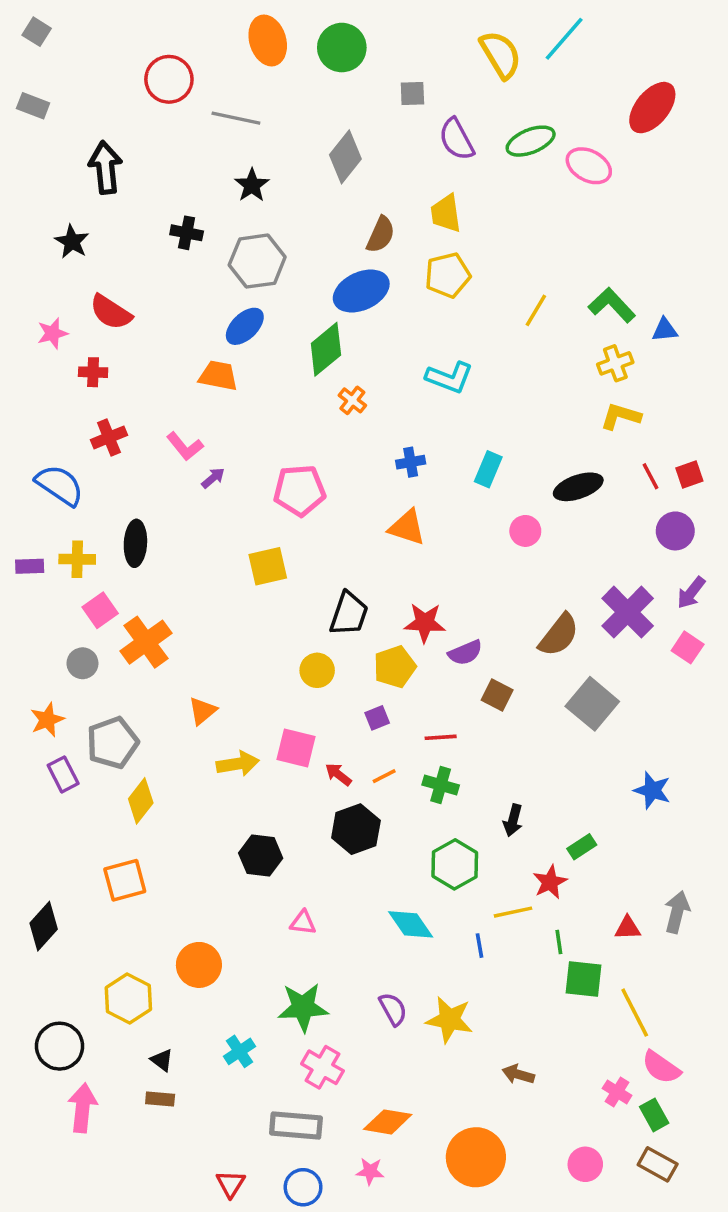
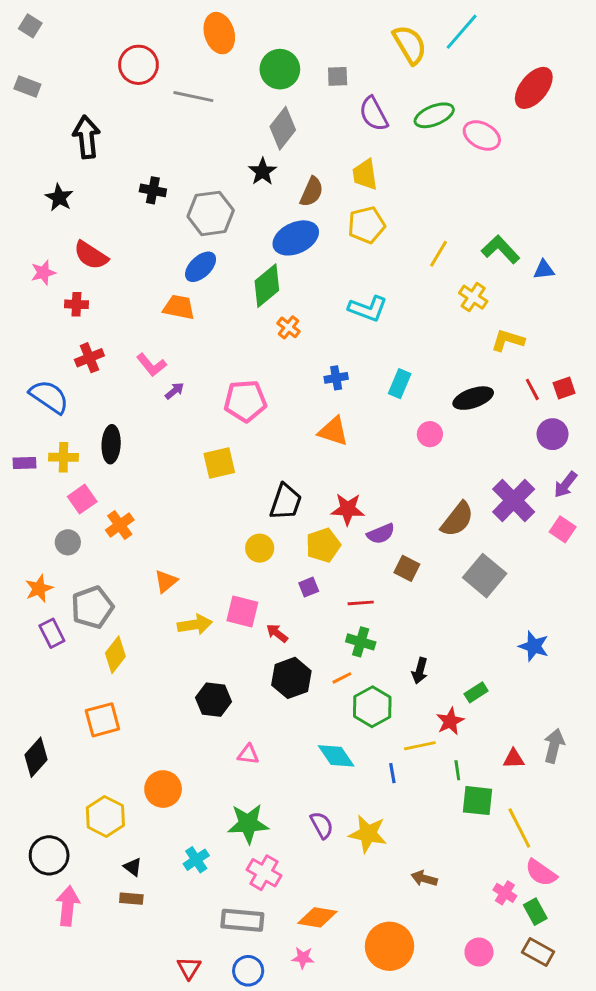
green circle: (342, 48) -> (280, 69), moved
black star: (252, 185) -> (263, 172), moved
yellow cross: (615, 363) -> (473, 297), moved, turned -36
orange cross: (146, 642) -> (120, 525), size x0.7
orange line: (384, 776) -> (342, 678), moved

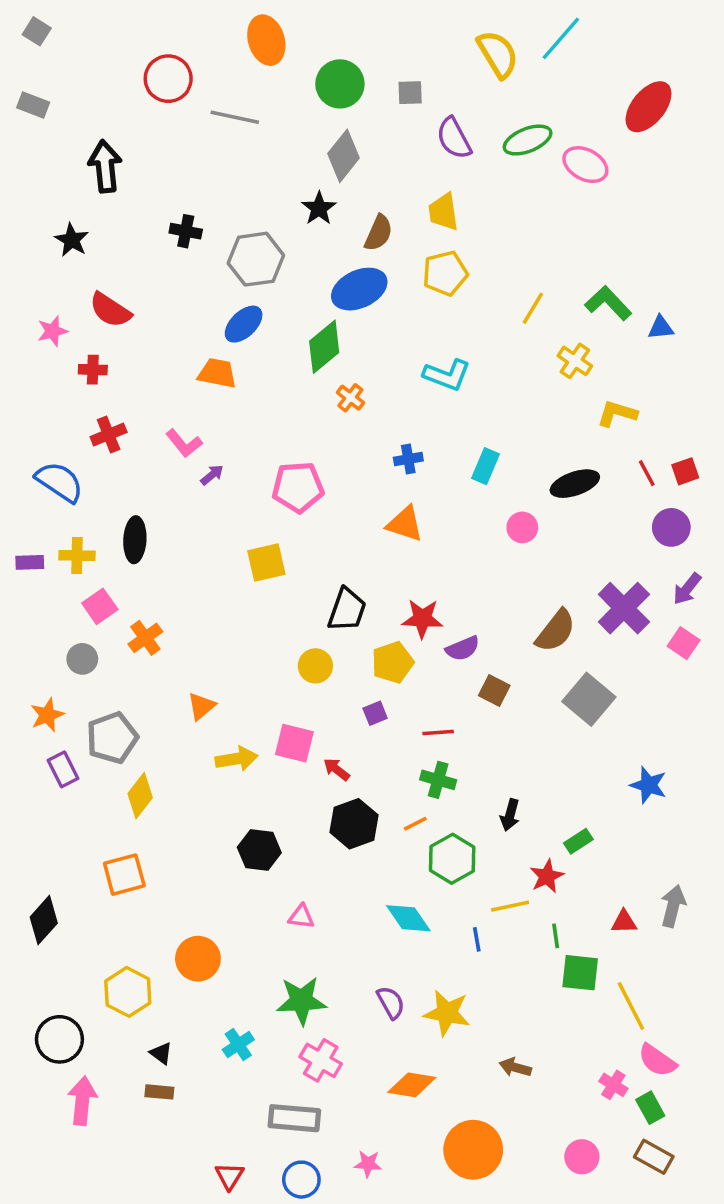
orange diamond: (317, 917) -> (412, 1085), moved

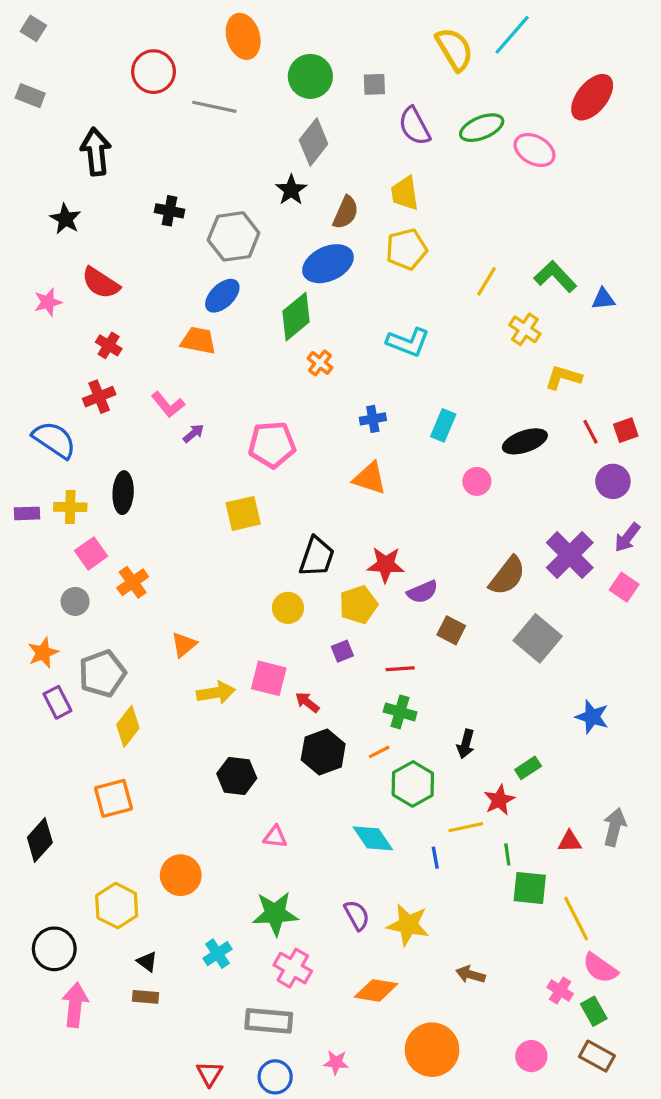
red cross: (93, 370) -> (109, 345), moved, turned 30

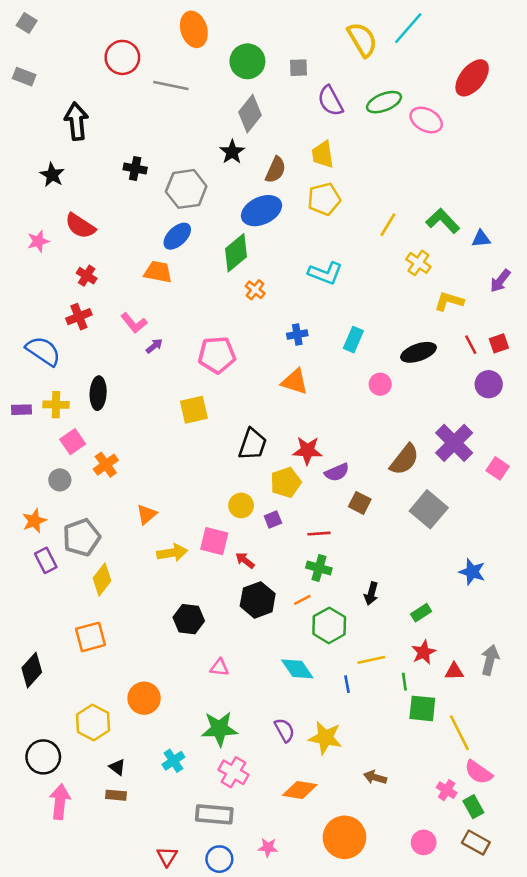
purple arrow: (627, 537) -> (500, 281), moved
yellow circle: (288, 608) -> (241, 505), moved
red star: (499, 800) -> (424, 652), moved

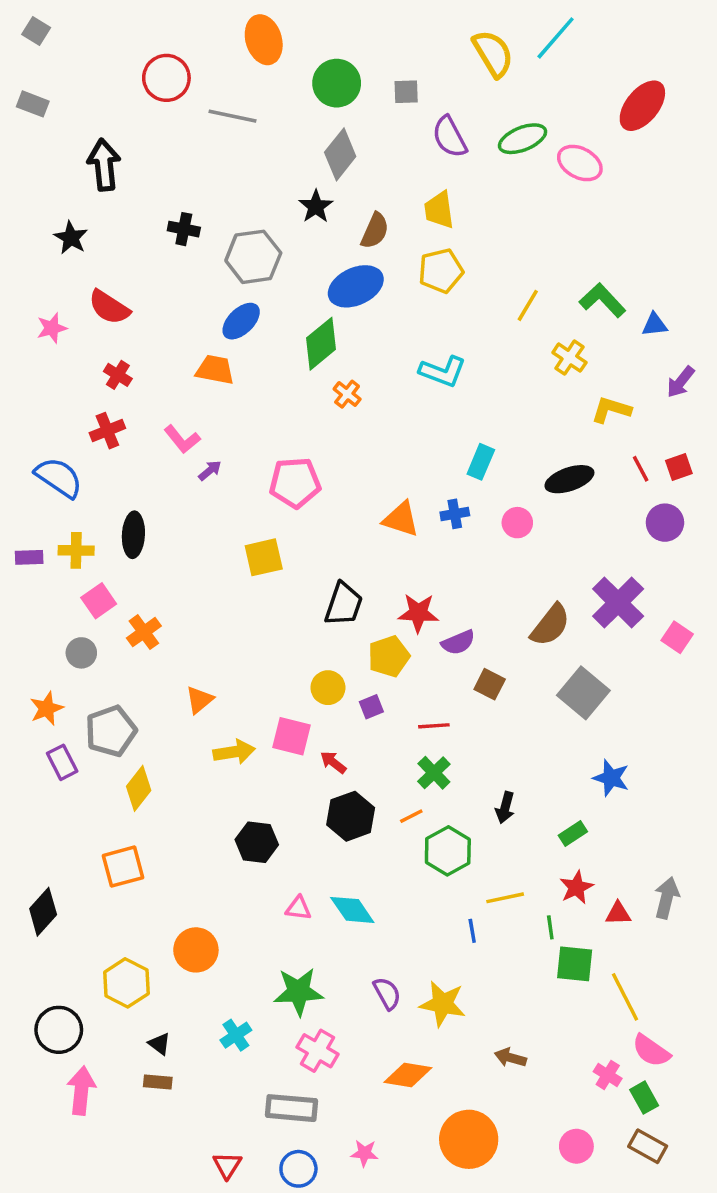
blue cross: (297, 334) -> (455, 514), moved
green cross: (319, 568) -> (434, 773), turned 30
blue star: (472, 572) -> (611, 778), moved
cyan diamond: (297, 669) -> (352, 910), moved

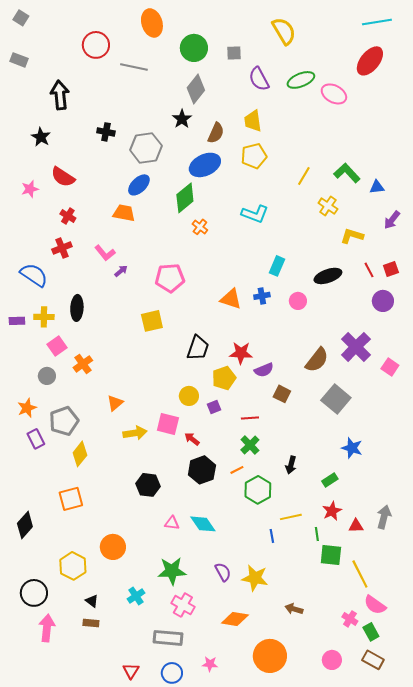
cyan line: (556, 38) -> (377, 22), moved, turned 40

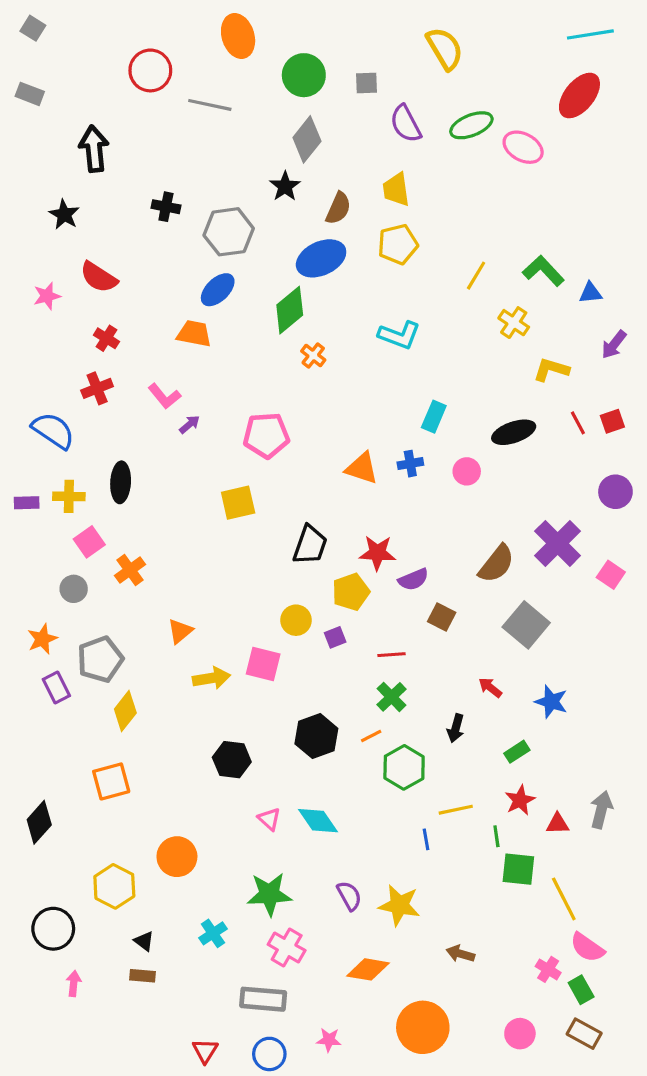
purple circle: (383, 301) -> (615, 492), moved
red arrow: (192, 439) -> (490, 687), moved
pink triangle: (172, 523) -> (269, 819), turned 35
pink arrow: (47, 628) -> (74, 983), size x0.6

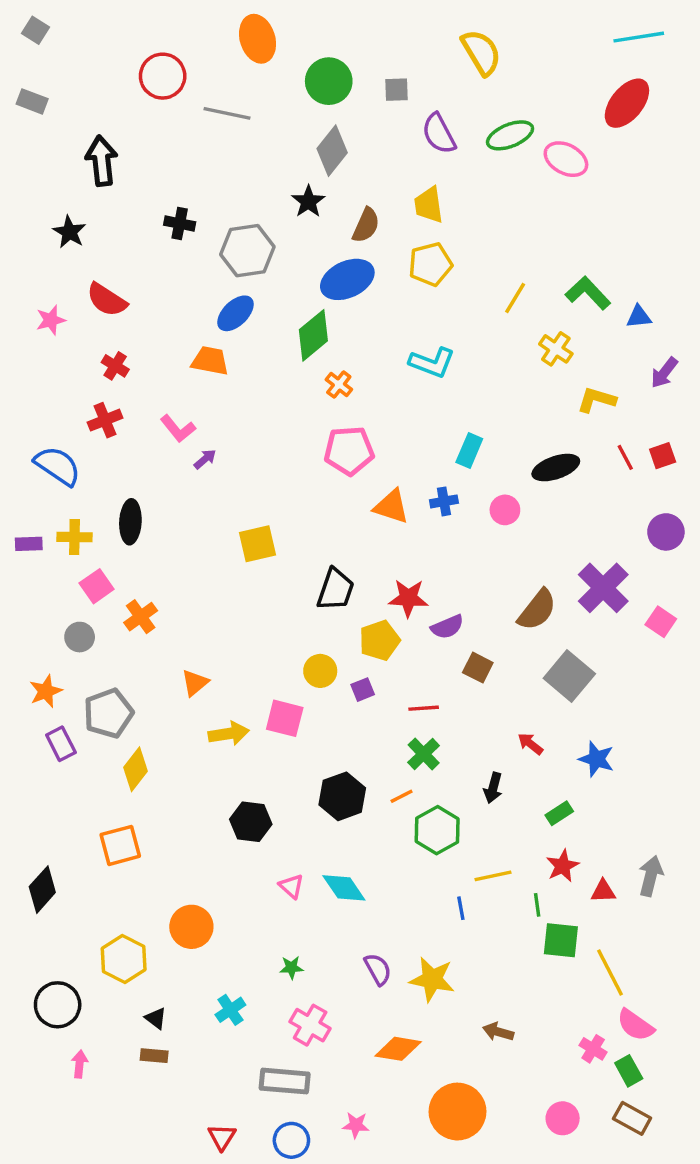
pink pentagon: (266, 435) -> (349, 451), moved
green star: (269, 894) -> (291, 967), size x0.5

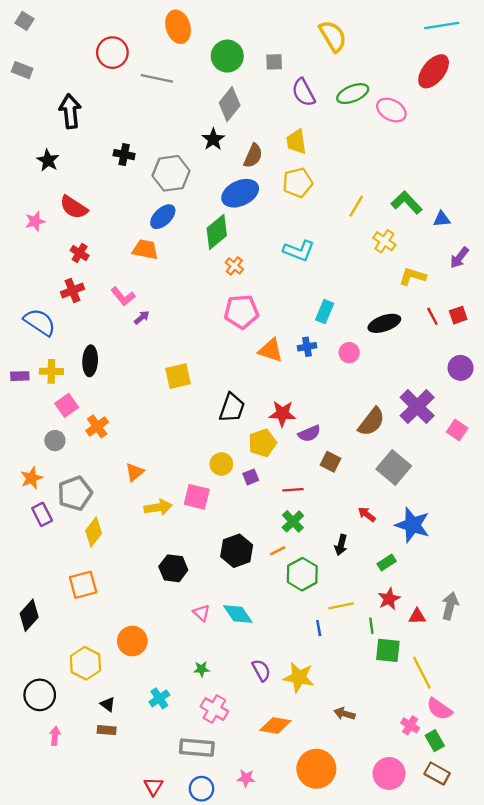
blue star: (596, 759) -> (412, 525), size x1.4
pink circle: (563, 1118) -> (389, 773), size x1.4

